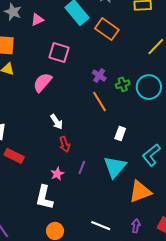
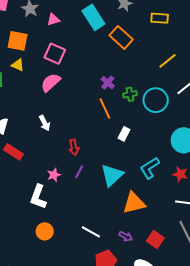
pink square: (59, 53) -> (55, 54), moved
white arrow: (56, 122) -> (45, 123), moved
white rectangle: (120, 134) -> (124, 134), moved
red arrow: (65, 144) -> (74, 147), moved
purple arrow: (136, 226) -> (126, 236), turned 104

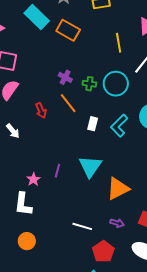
yellow line: (168, 61) -> (119, 43), turned -48
green cross: (130, 94) -> (89, 84), turned 32
red arrow: (74, 147) -> (41, 110), moved
cyan L-shape: (150, 168) -> (119, 126), moved
orange circle: (45, 231) -> (27, 241), moved

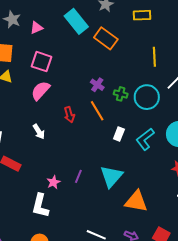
orange triangle: (118, 189) -> (136, 201), turned 30

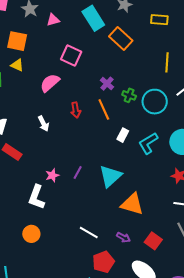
pink square: (42, 62) -> (71, 56), moved

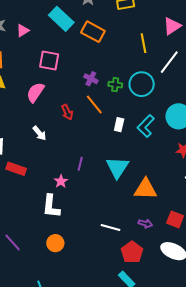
purple line: (78, 172) -> (80, 164), moved

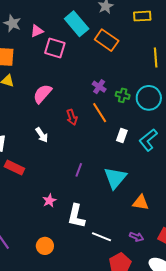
pink square: (49, 61) -> (55, 48), moved
pink star: (61, 181) -> (49, 201), moved
orange triangle: (145, 189) -> (141, 202), size x0.7
white L-shape: (51, 206) -> (76, 216), moved

